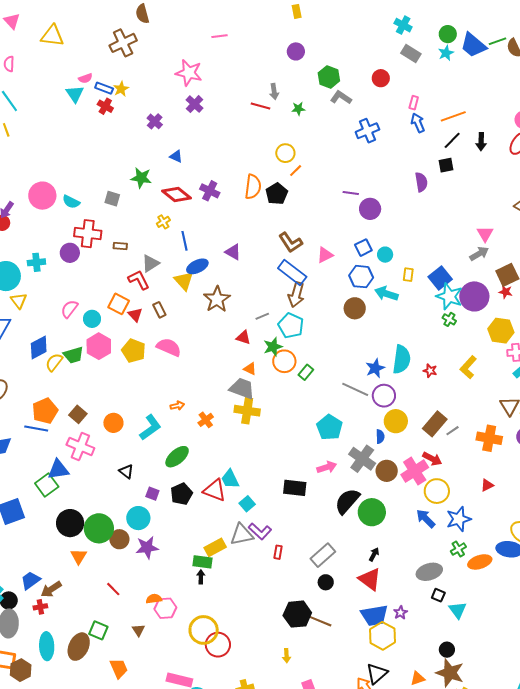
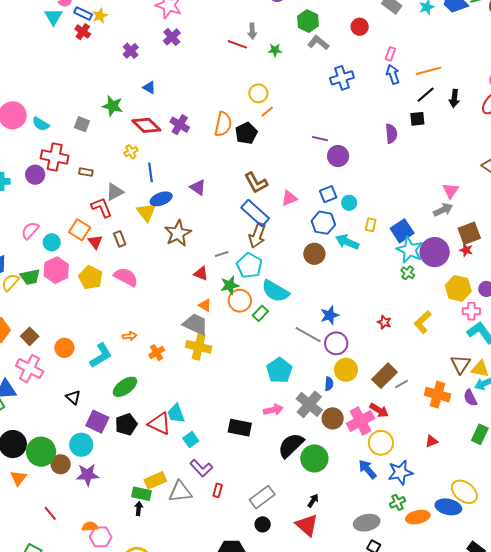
cyan semicircle: (402, 359) -> (275, 291), moved, turned 108
purple square: (152, 494) -> (97, 422), size x1.6
gray triangle: (242, 535) -> (180, 492), moved

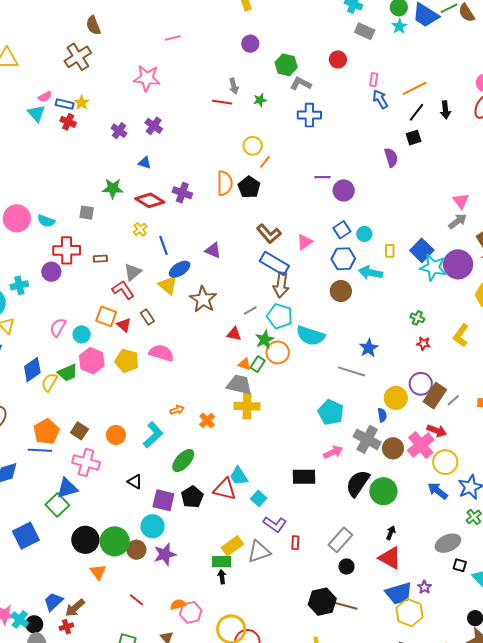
purple cross: (172, 37) -> (154, 126), moved
blue cross: (342, 78) -> (309, 115), moved, turned 30
green cross: (408, 273) -> (417, 318), moved
green rectangle: (260, 313) -> (258, 364), moved
purple circle: (336, 343) -> (421, 384), moved

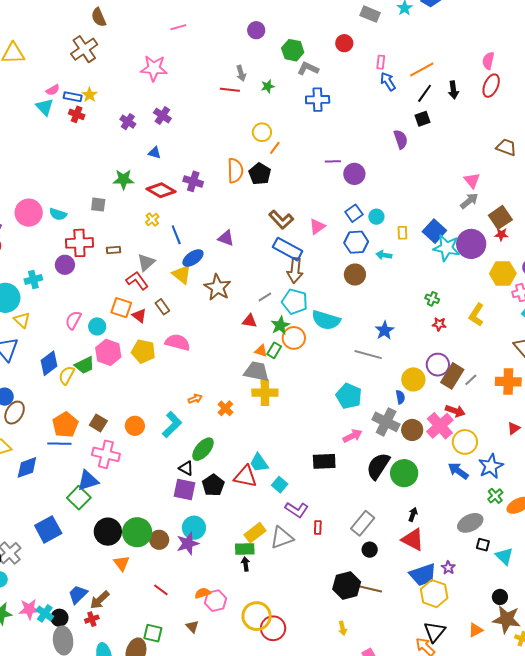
cyan arrow: (370, 273) -> (384, 255), size x0.7
black triangle: (135, 482) -> (186, 468), moved
cyan circle: (153, 526) -> (194, 528), moved

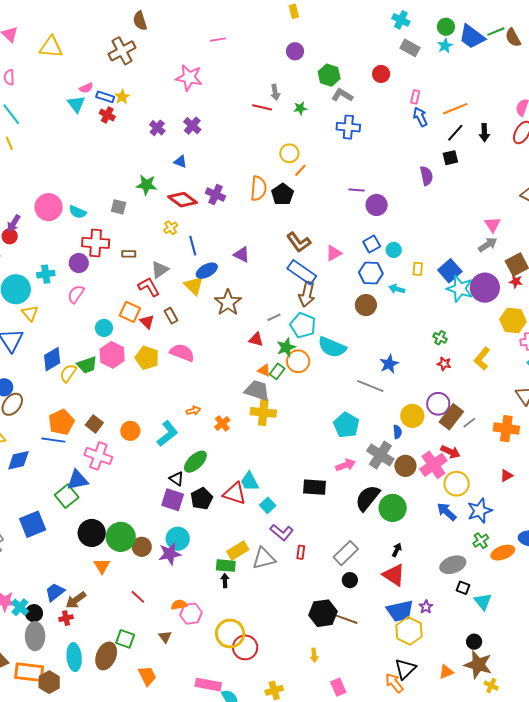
pink semicircle: (73, 320) -> (76, 294), moved

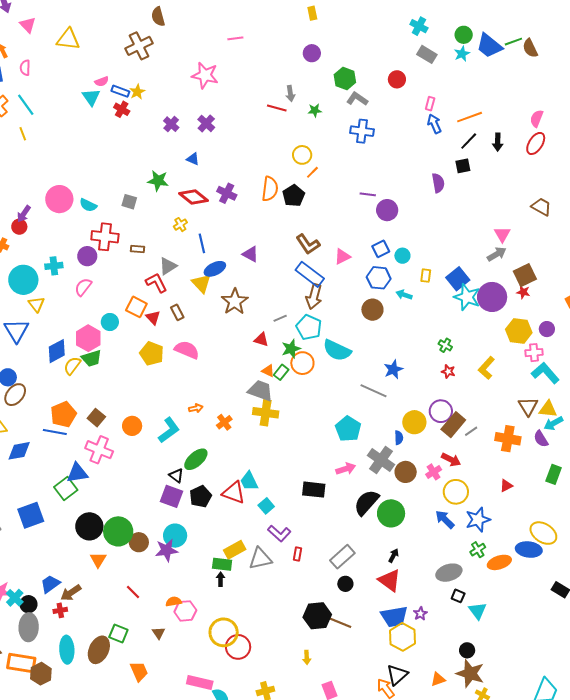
pink hexagon: (112, 355) -> (88, 338), moved
pink cross: (433, 465) -> (434, 472), size x0.6

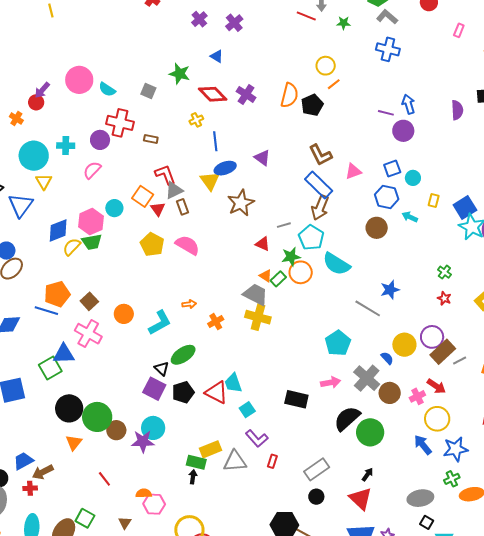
blue arrow: (434, 124) -> (409, 104), moved
gray triangle: (168, 266) -> (174, 190), moved
blue semicircle: (399, 438) -> (387, 358), turned -48

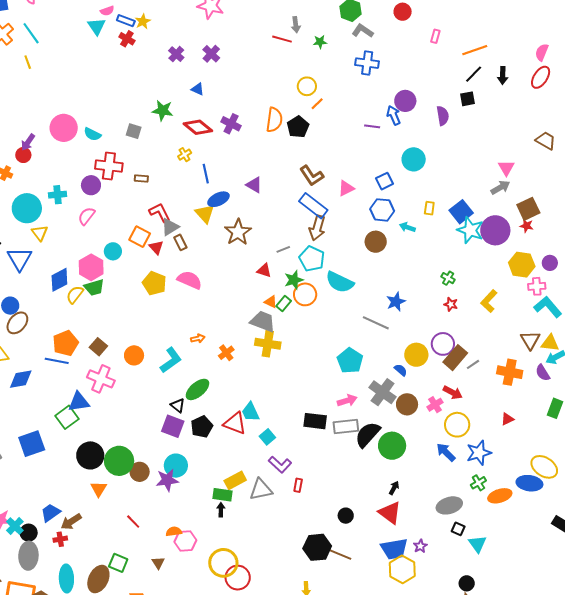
purple circle: (403, 131) -> (405, 101), moved
cyan circle: (413, 178) -> (414, 159), moved, size x1.5
gray rectangle: (317, 469) -> (346, 426), moved, turned 35

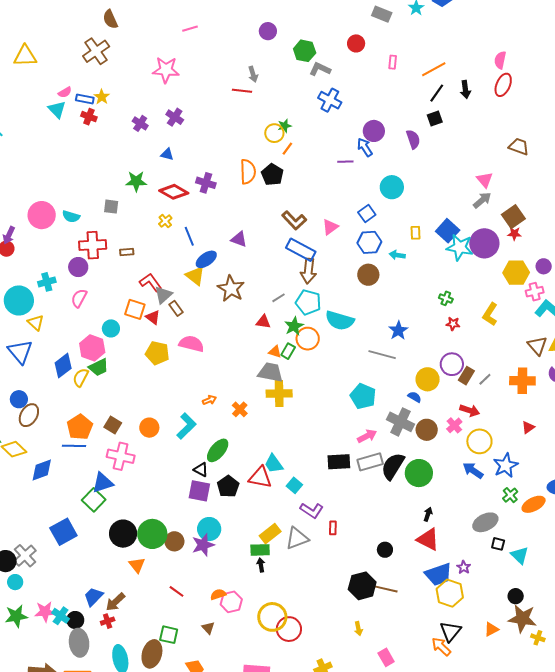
green star: (320, 42) -> (285, 126), moved
blue cross: (367, 63) -> (330, 100), turned 30
brown rectangle: (455, 358) -> (466, 376), size x0.7

